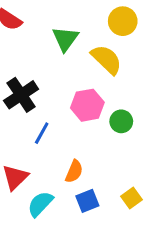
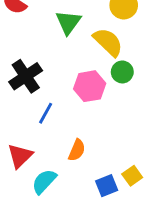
green circle: (121, 121) -> (122, 72), moved
blue square: (87, 201) -> (107, 186), moved

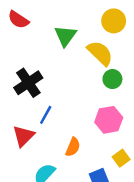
pink hexagon: (90, 86) -> (109, 120), moved
red triangle: (20, 156) -> (23, 136), moved
yellow square: (132, 176) -> (121, 158), moved

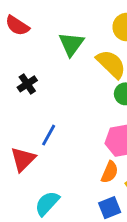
black cross: (28, 83) -> (27, 84), moved, size x0.6
orange semicircle: (73, 147) -> (110, 172), moved

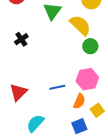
blue line: (49, 135) -> (57, 87), moved, turned 49

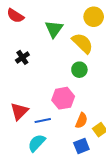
green circle: (90, 46) -> (79, 70), moved
pink hexagon: (87, 79) -> (63, 98), moved
blue line: (57, 87) -> (43, 121), moved

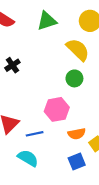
green triangle: (54, 29) -> (47, 21), moved, turned 36
orange semicircle: (81, 121) -> (77, 134), turned 56
cyan semicircle: (37, 143) -> (28, 158), turned 78

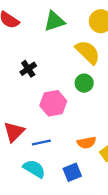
black cross: (12, 65) -> (28, 69), moved
pink hexagon: (57, 109) -> (53, 103), moved
blue square: (77, 161) -> (72, 172), moved

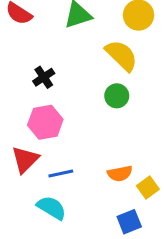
pink hexagon: (53, 103) -> (45, 122), moved
blue square: (72, 172) -> (129, 222), moved

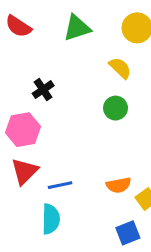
yellow semicircle: (121, 55) -> (120, 68), size x0.7
pink hexagon: (45, 122) -> (23, 130), moved
cyan semicircle: (52, 208) -> (51, 219), turned 60

